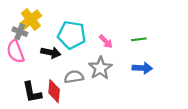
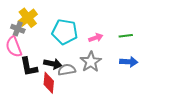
pink arrow: (106, 42) -> (96, 38), turned -64
black arrow: (51, 53) -> (53, 64), moved
black L-shape: (32, 92) -> (29, 67), moved

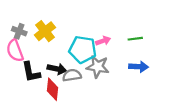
yellow cross: (28, 18) -> (45, 31), moved
cyan pentagon: (65, 32) -> (83, 49), moved
gray star: (91, 62) -> (98, 67), turned -30

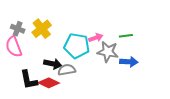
gray star: (98, 67) -> (108, 52), moved
black L-shape: (31, 72) -> (29, 80), moved
red diamond: (53, 89) -> (49, 83), turned -70

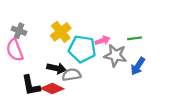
yellow cross: (42, 29) -> (61, 32), moved
blue arrow: (129, 62) -> (138, 66), turned 120

